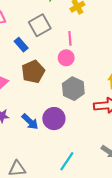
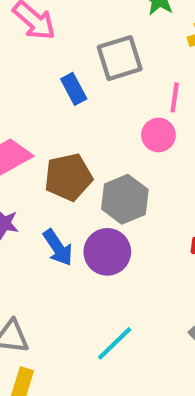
brown pentagon: (33, 72) -> (68, 177), moved
gray hexagon: (73, 89) -> (125, 199), moved

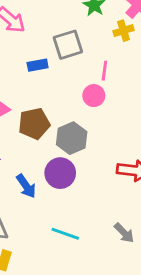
blue rectangle: (74, 89) -> (38, 65), turned -72
blue arrow: (58, 248) -> (26, 186), moved
cyan line: (115, 343) -> (65, 234), turned 64

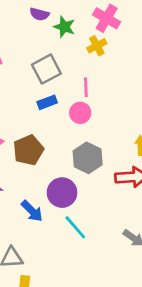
blue rectangle: (38, 65) -> (47, 102), moved
gray hexagon: (72, 138) -> (88, 158), moved
cyan line: (65, 234) -> (75, 227), moved, turned 40

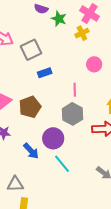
gray square: (46, 69) -> (31, 50), moved
pink line: (86, 87) -> (75, 90), moved
pink circle: (80, 113) -> (94, 64), moved

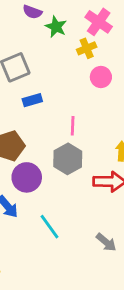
pink circle: (94, 64) -> (101, 77), moved
purple circle: (53, 138) -> (27, 177), moved

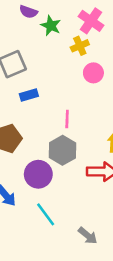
purple circle: (27, 177) -> (38, 174), moved
gray arrow: (106, 242) -> (88, 236), moved

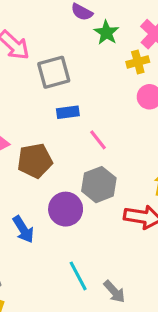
pink line: (67, 119) -> (98, 140), moved, turned -48
cyan line: (46, 214) -> (78, 276), moved

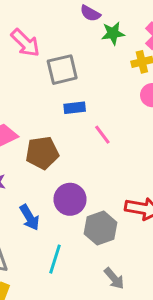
green star: (106, 33) -> (113, 33), turned 30
gray hexagon: (99, 185) -> (100, 228), moved
cyan line: (78, 276) -> (55, 259), moved, turned 44

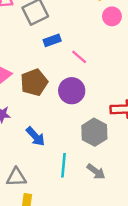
purple circle: (70, 199) -> (72, 91), moved
gray arrow: (114, 278) -> (96, 172), moved

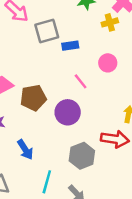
pink circle: (112, 16) -> (108, 63), moved
blue rectangle: (52, 40) -> (70, 46), moved

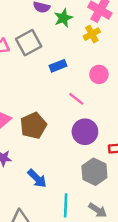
gray square: (47, 31) -> (29, 43), moved
purple circle: (68, 112) -> (85, 132), moved

